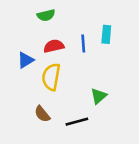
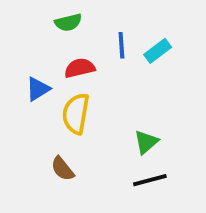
cyan rectangle: (106, 34) -> (158, 51), turned 48
blue line: (83, 43) -> (121, 45), moved
black line: (77, 122) -> (150, 180), moved

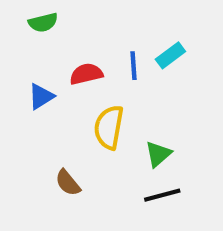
green semicircle: (68, 22) -> (43, 23), moved
blue line: (121, 45) -> (133, 66), moved
yellow semicircle: (76, 114) -> (109, 127), moved

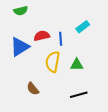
blue line: (133, 66) -> (61, 39), moved
blue triangle: (41, 96) -> (20, 47), size x1.5
green triangle: (158, 154) -> (77, 65), moved, turned 40

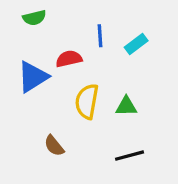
blue line: (61, 39) -> (100, 36), moved

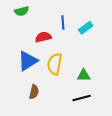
blue triangle: (33, 77) -> (28, 61), moved
green triangle: (126, 106) -> (84, 75), moved
brown semicircle: (54, 146) -> (34, 92), turned -128

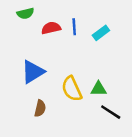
red semicircle: (43, 37) -> (51, 28), moved
yellow semicircle: (55, 64) -> (72, 89), moved, turned -35
black line: (82, 98) -> (111, 112), moved, turned 48

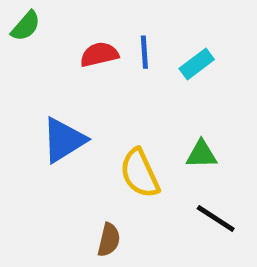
green semicircle: (25, 13) -> (26, 26), moved, turned -35
green triangle: (99, 89) -> (201, 154), moved
brown semicircle: (40, 108) -> (109, 240), moved

